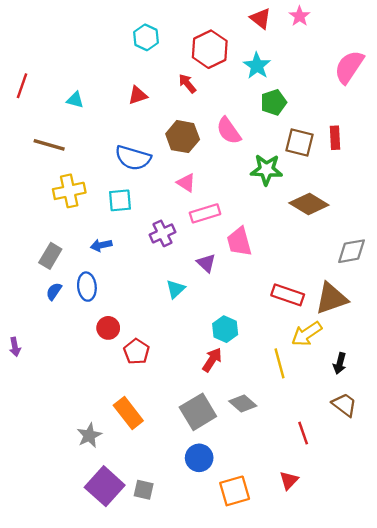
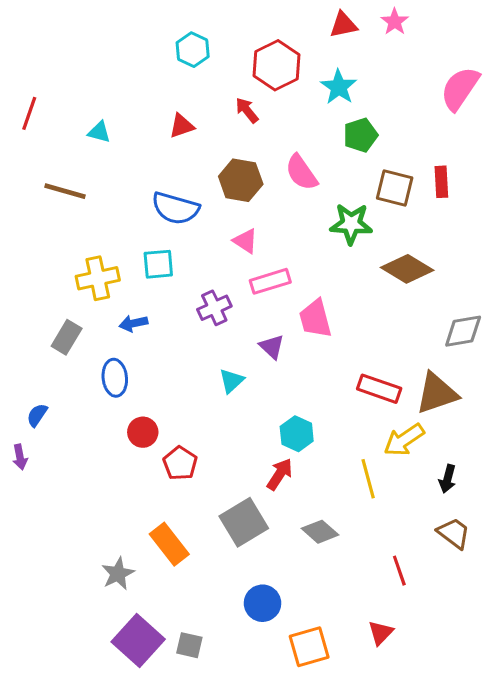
red triangle: (261, 18) -> (343, 25), turned -50
yellow cross: (69, 191) -> (98, 278), moved
blue semicircle: (54, 291) -> (37, 415), moved
gray square: (198, 412) -> (244, 522), moved

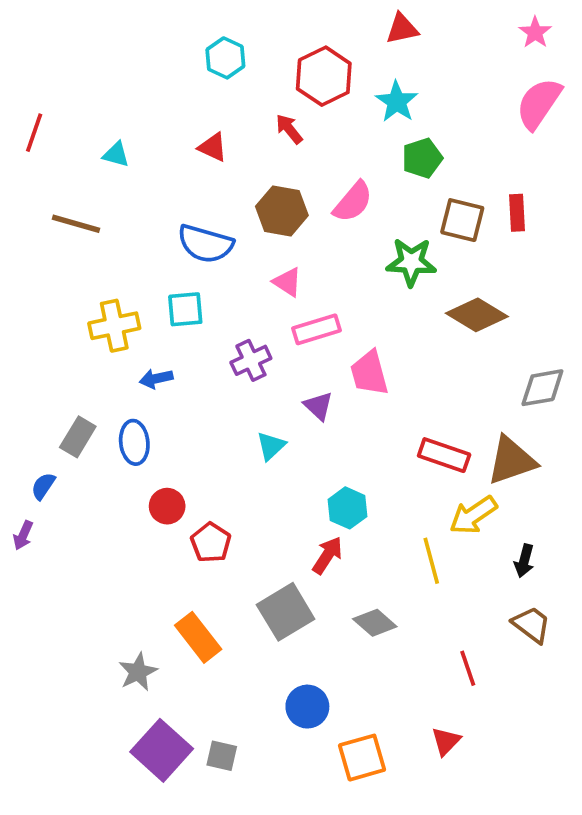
pink star: (395, 22) -> (535, 32), moved
red triangle: (182, 126) -> (213, 147), turned 44
pink semicircle: (301, 172) -> (353, 202), turned -105
gray rectangle: (67, 337) -> (78, 437), moved
purple arrow: (20, 457) -> (23, 535), turned 35

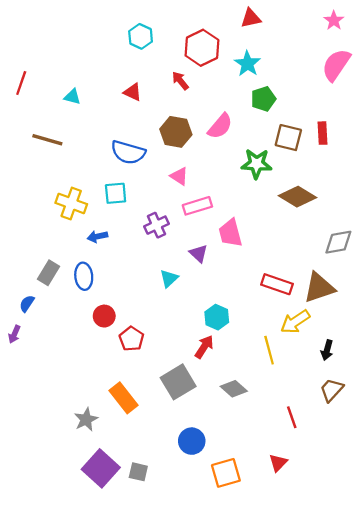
yellow cross: (114, 326) -> (71, 203), turned 32
brown trapezoid: (532, 625) -> (332, 390), turned -85

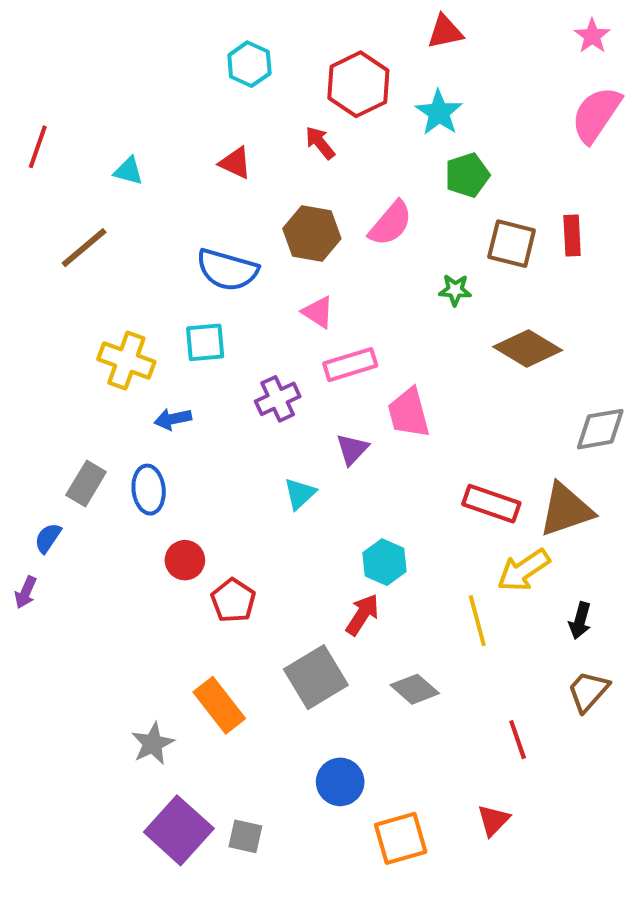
brown line: (47, 140) -> (84, 248), turned -56
green star: (257, 164) -> (455, 290), size x0.6
purple triangle: (199, 254) -> (352, 449), turned 30

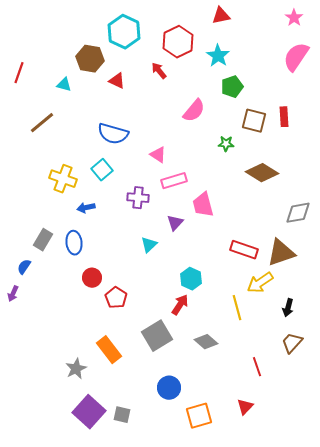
cyan hexagon: (249, 64) -> (124, 32), size x1.5
brown hexagon: (312, 234) -> (90, 59), moved
cyan square: (205, 342) -> (102, 170), turned -35
purple cross: (278, 399) -> (138, 198), turned 30

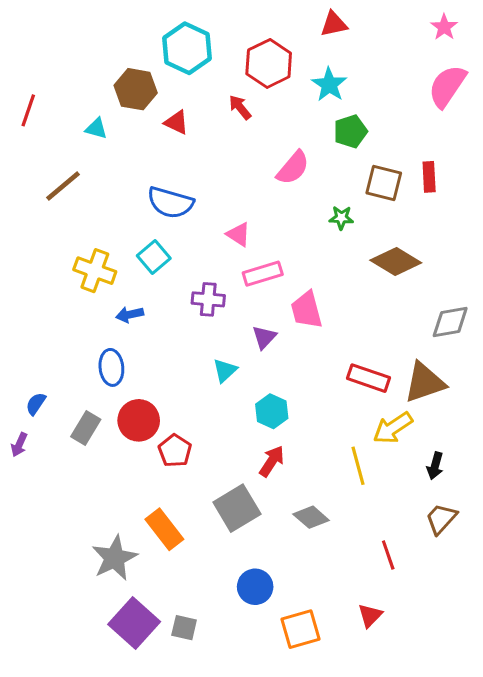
gray rectangle: (43, 240) -> (86, 428), moved
red circle: (92, 278) -> (139, 420), size x1.4
cyan hexagon: (191, 279) -> (272, 411), moved
gray star: (76, 369) -> (114, 558), size x1.4

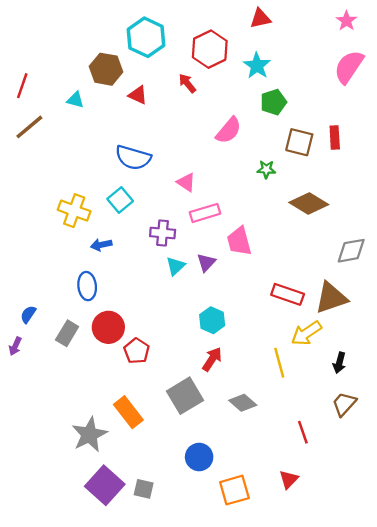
brown line: (63, 186) -> (29, 127), moved
cyan triangle: (225, 370) -> (176, 266), moved

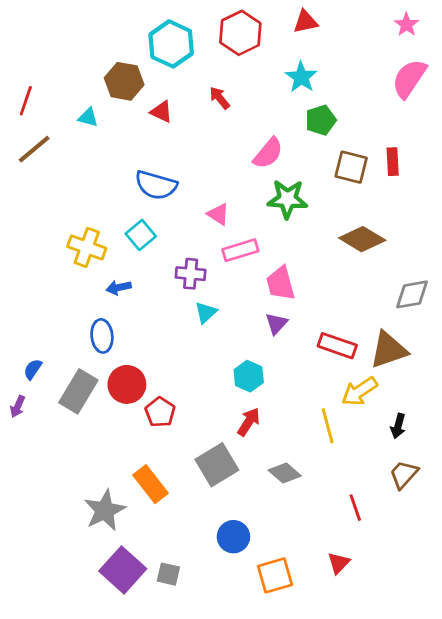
red hexagon: (210, 49) -> (240, 33), moved
green star: (266, 169) -> (287, 199), moved, size x1.8
purple triangle: (206, 262) -> (276, 324), moved
gray rectangle: (67, 333) -> (78, 391), size x1.4

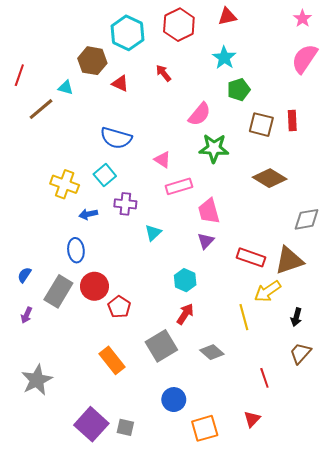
brown line: (34, 149) -> (41, 109), moved
purple cross: (191, 274) -> (125, 204), moved
purple arrow: (18, 407) -> (27, 315), moved
gray star: (105, 510) -> (37, 380), moved

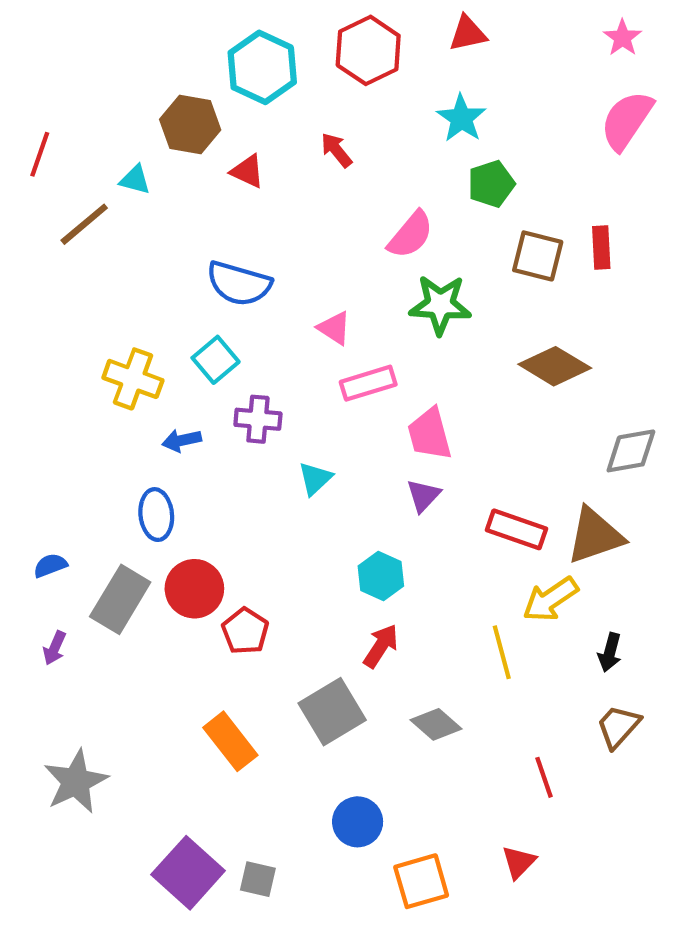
blue semicircle: (24, 275) -> (50, 565), turned 35

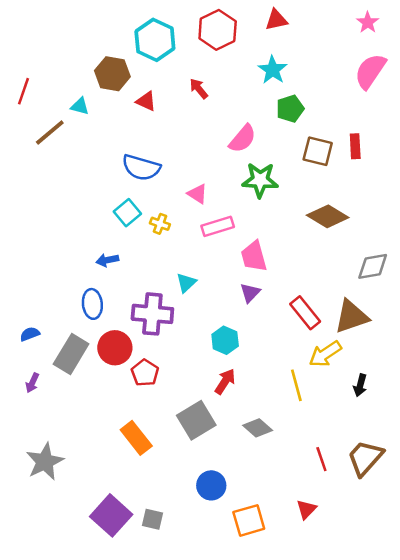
yellow cross: (133, 379) -> (160, 224), moved, size x0.6
purple cross: (258, 419) -> (152, 314), moved, size x1.5
red rectangle: (517, 529) -> (305, 313), turned 32
brown trapezoid: (618, 726) -> (365, 458), moved, size x1.4

